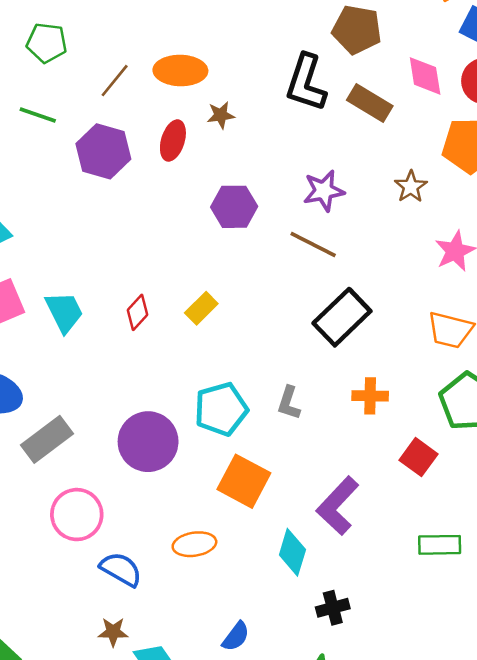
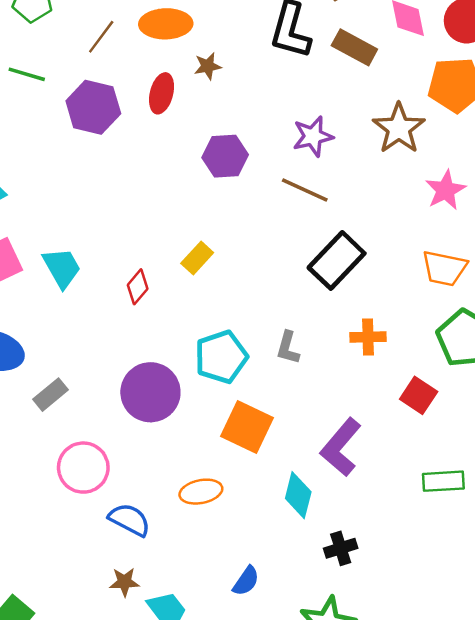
brown star: (411, 187) -> (399, 128), size x1.6
red diamond: (137, 312) -> (138, 287), moved
gray rectangle: (47, 439) -> (50, 395), size x0.7

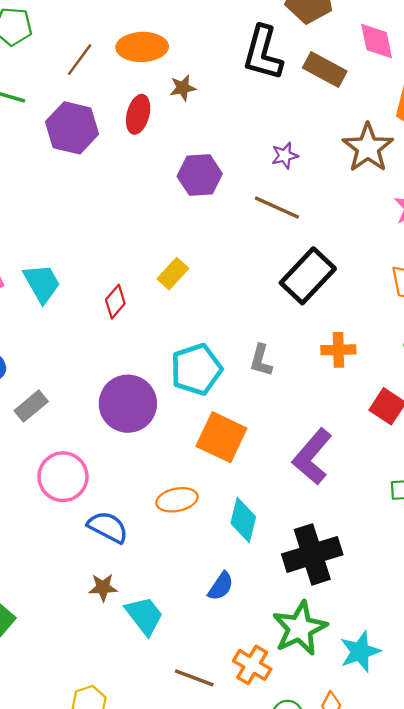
purple star: (313, 136) -> (285, 156), size x0.7
cyan diamond: (298, 495) -> (243, 520), moved
black cross: (341, 548) -> (312, 554), size x1.8

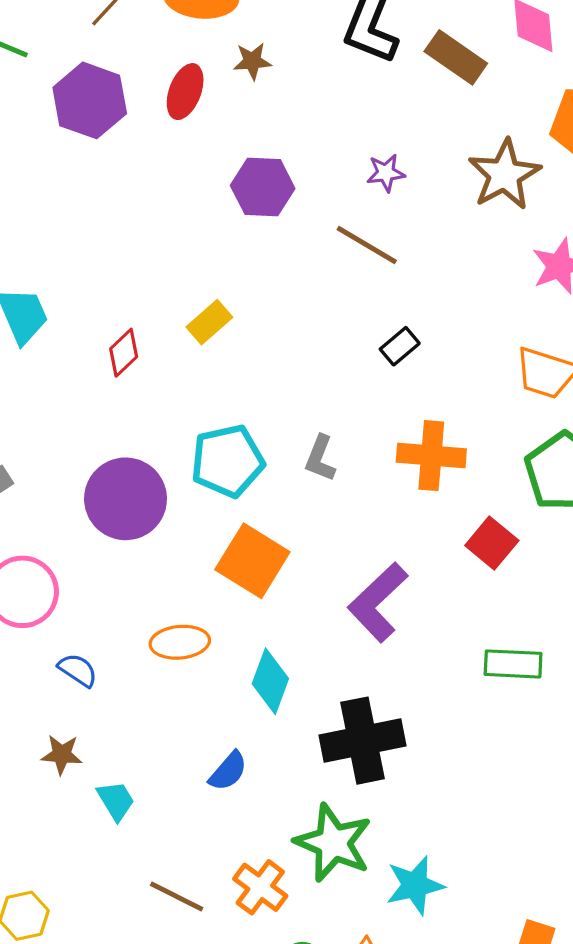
black rectangle: (308, 276) -> (400, 346), size x0.5
orange cross: (338, 350) -> (431, 456), size x1.4
blue semicircle: (108, 527) -> (78, 670), size x0.7
cyan trapezoid: (144, 615) -> (116, 801), size x0.7
green star: (300, 628) -> (333, 843), turned -30

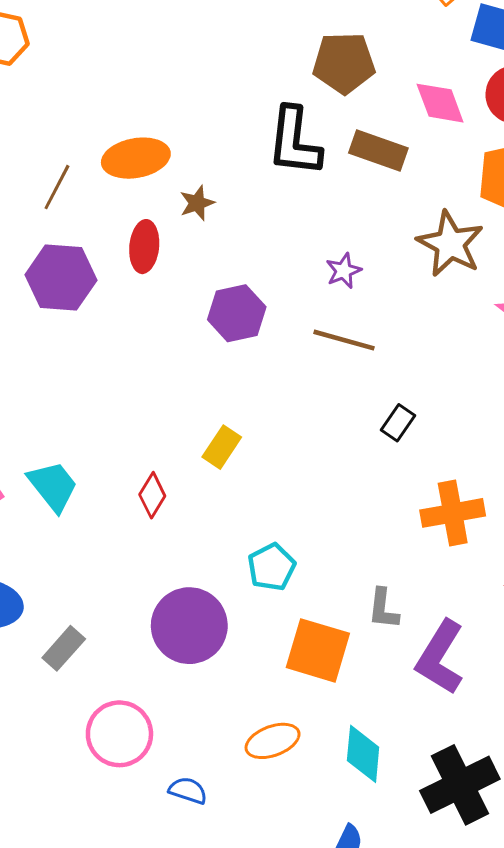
gray L-shape: (320, 458) -> (383, 609), moved
cyan pentagon: (228, 461) -> (271, 567), size x0.7

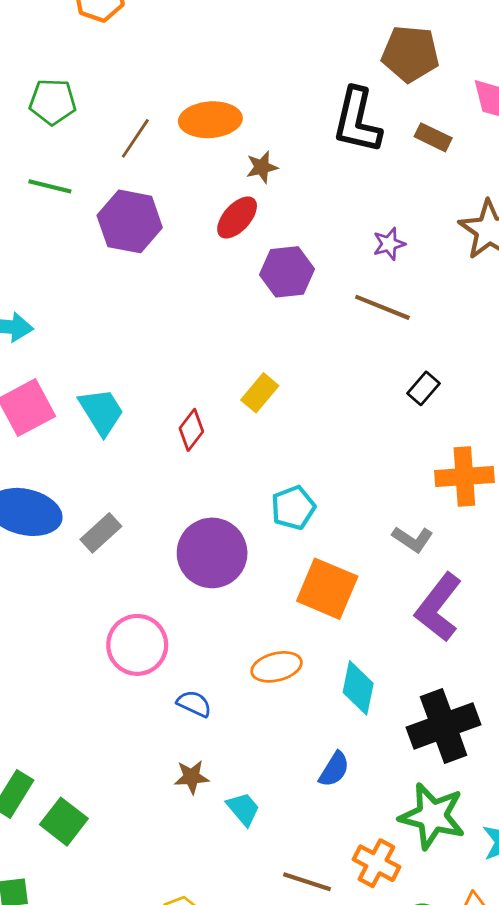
brown rectangle: (378, 151) -> (433, 137), size x0.7
red ellipse: (144, 247) -> (237, 218), moved, turned 30
gray L-shape: (383, 609) -> (413, 539), moved, turned -69
gray rectangle: (64, 648) -> (101, 533), moved

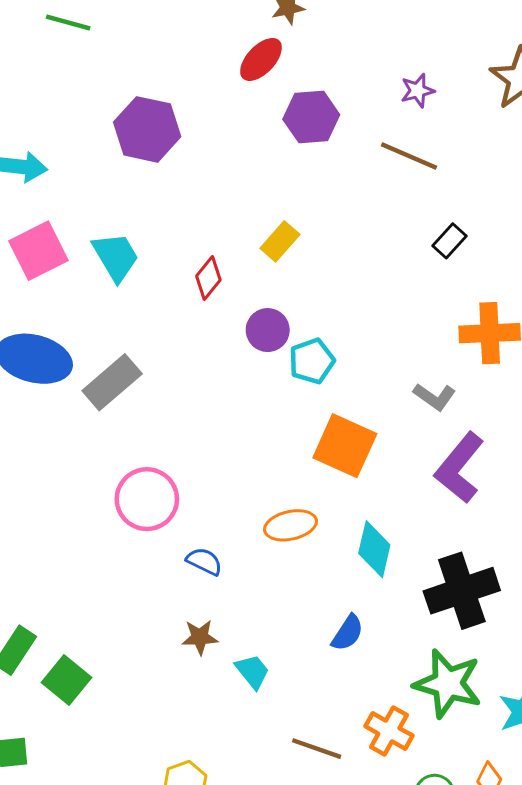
purple hexagon: (130, 221) -> (147, 129), moved
gray rectangle: (101, 533) -> (112, 382), size x1.4
purple circle: (212, 553) -> (268, 330), moved, size x0.6

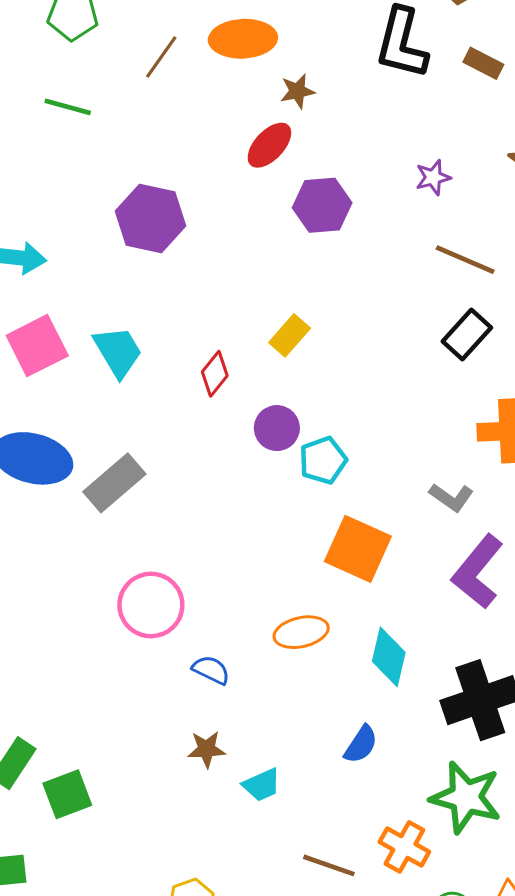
brown line: (409, 156) -> (465, 260), moved
black rectangle: (450, 241) -> (467, 335), size x1.4
cyan trapezoid: (252, 671) -> (262, 785), turned 105
green square: (67, 680) -> (67, 794), turned 30

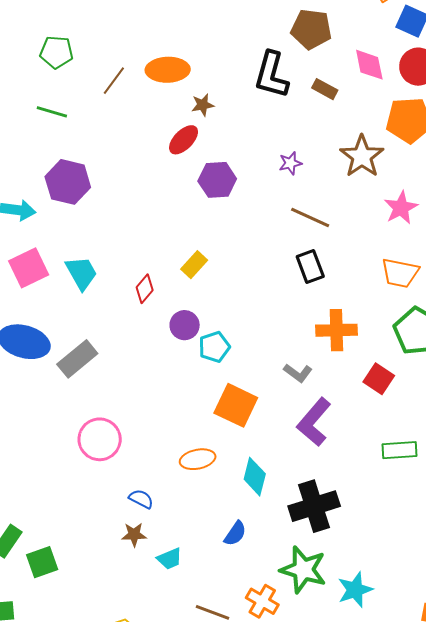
purple hexagon: (150, 219) -> (68, 182), moved
black rectangle: (467, 335) -> (310, 267), turned -64
blue semicircle: (211, 670) -> (141, 499), moved

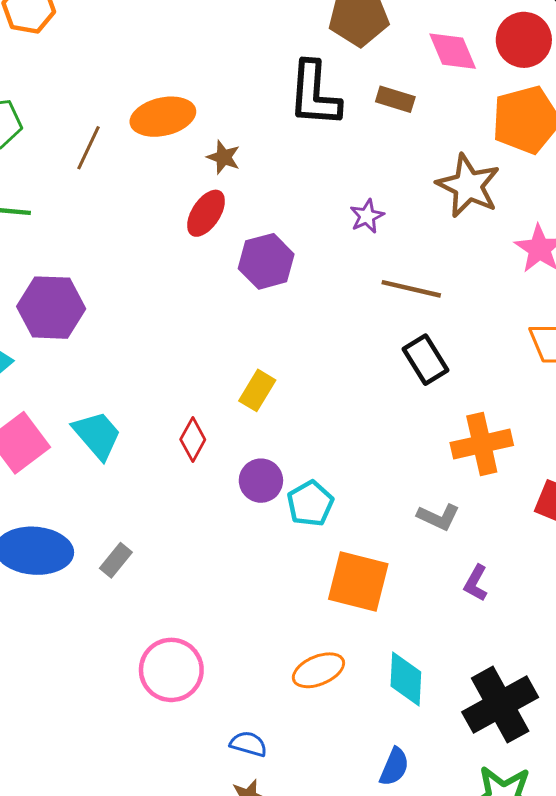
brown star: (203, 105) -> (224, 157), turned -30
gray rectangle: (77, 359) -> (116, 560), size x0.6
purple L-shape: (314, 422) -> (476, 583), size x0.5

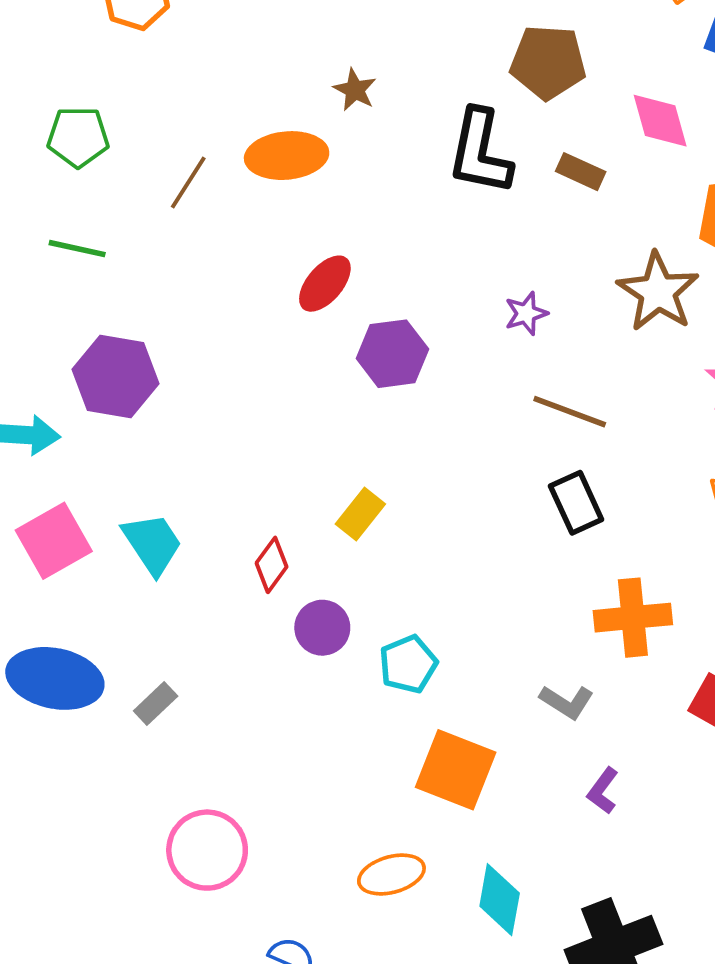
brown star: (224, 157) -> (355, 90), moved
purple circle: (261, 481) -> (322, 628), moved

